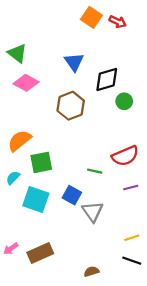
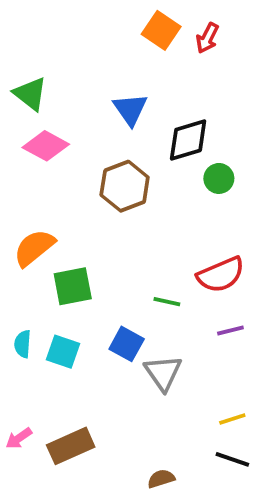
red arrow: (118, 22) -> (207, 38), turned 91
cyan semicircle: (13, 178) -> (23, 344), moved, turned -40
cyan square: (36, 200) -> (63, 352), size x0.7

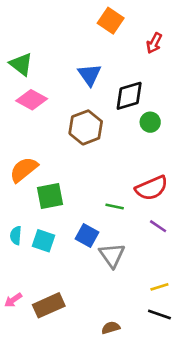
red arrow: (207, 38) -> (154, 43), moved
purple line: (230, 330) -> (158, 226), turned 48

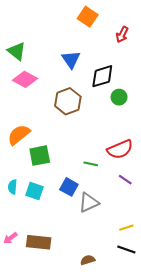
gray triangle: (112, 255) -> (89, 203), turned 40
brown rectangle: (49, 305) -> (39, 242), turned 30

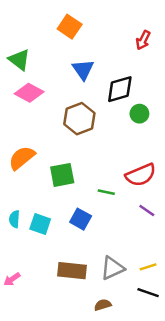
orange square: (88, 17) -> (70, 27), moved
green square: (40, 156) -> (62, 175), moved
gray triangle: (89, 203) -> (112, 268), moved
brown rectangle: (39, 242) -> (72, 271), moved

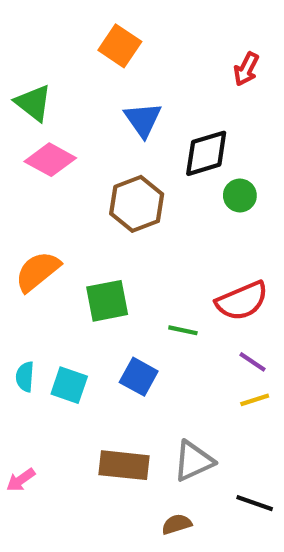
yellow line: (148, 267) -> (255, 400), moved

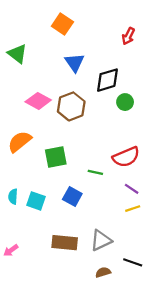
pink diamond: (50, 160) -> (38, 101), moved
brown semicircle: (177, 524) -> (103, 272), moved

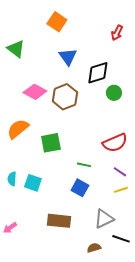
green line: (95, 172) -> (84, 165), moved
blue square: (72, 196) -> (80, 188), moved
gray triangle: (101, 240) -> (104, 219), moved

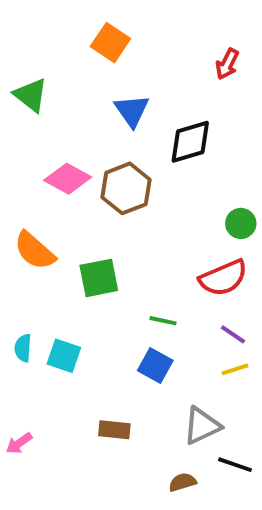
green circle: (114, 93) -> (241, 223), moved
orange semicircle: (18, 129) -> (35, 251), turned -100
brown rectangle: (59, 221) -> (114, 430), size x0.7

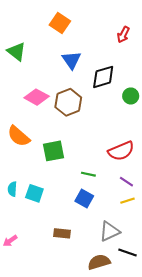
green circle: (241, 223) -> (131, 96), moved
brown semicircle: (182, 482) -> (99, 262), size x1.5

